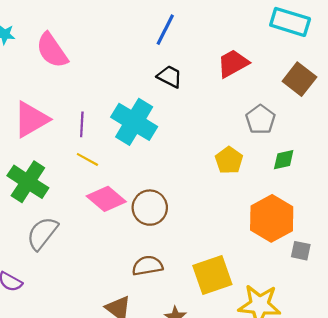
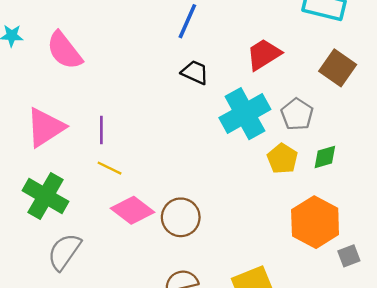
cyan cross: (134, 122) -> (245, 114), moved, turned 33
yellow pentagon: (229, 160) -> (282, 159), moved
gray square: (301, 251) -> (349, 256), turned -30

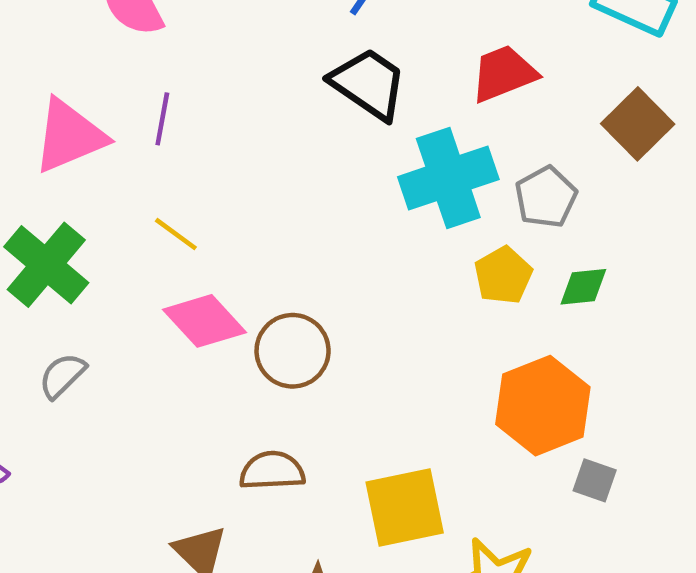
black trapezoid: (195, 72) -> (369, 84), size x1.5
purple line: (101, 130) -> (162, 119), moved
gray semicircle: (64, 252) -> (62, 376), size x0.7
gray square: (349, 256) -> (595, 480), turned 30

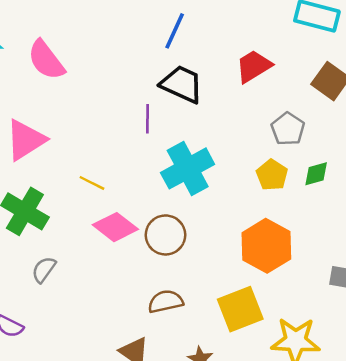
purple line: (162, 119) -> (148, 119), moved
cyan cross: (448, 178) -> (188, 168), moved
orange hexagon: (543, 406) -> (266, 246), moved

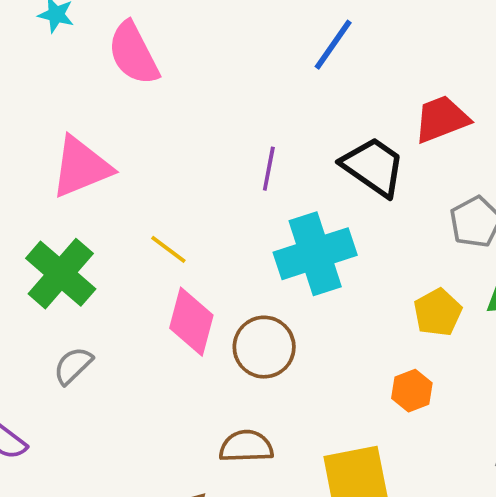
black trapezoid: (182, 84) -> (373, 167), moved
yellow pentagon: (272, 175) -> (438, 312), moved
pink diamond: (115, 227) -> (191, 322), turned 57
orange hexagon: (266, 246) -> (412, 391), size x0.5

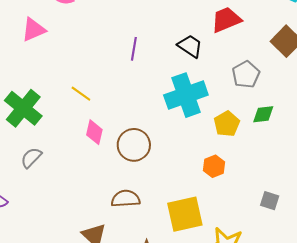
pink triangle: (81, 167) -> (34, 30), moved, size x0.7
black trapezoid: (373, 167) -> (190, 46), size x0.7
cyan cross: (315, 254) -> (186, 95), moved
pink diamond: (191, 322) -> (94, 132), size x0.7

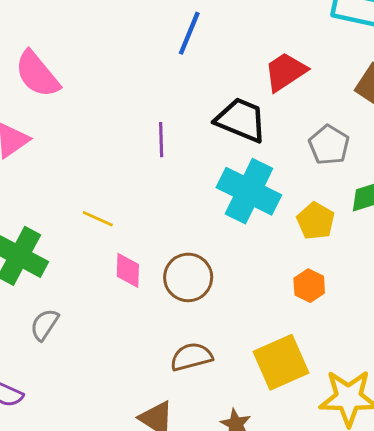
black trapezoid: (190, 46) -> (241, 120), size x1.4
cyan cross: (186, 95) -> (249, 191), turned -33

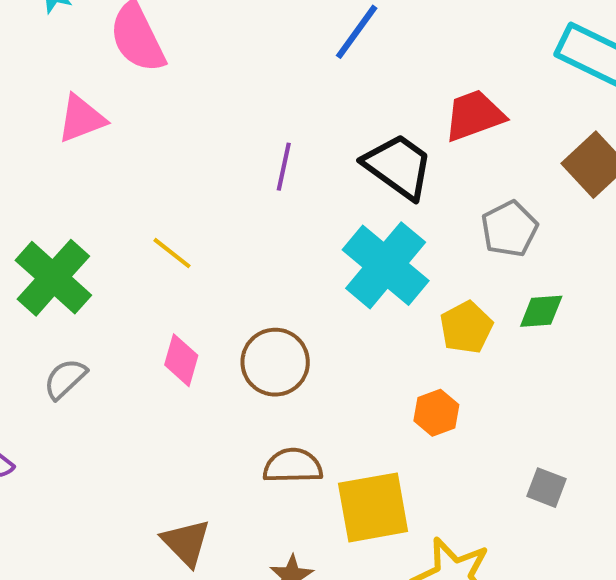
pink diamond: (128, 270) -> (181, 360), moved
brown semicircle: (191, 357) -> (293, 466), moved

